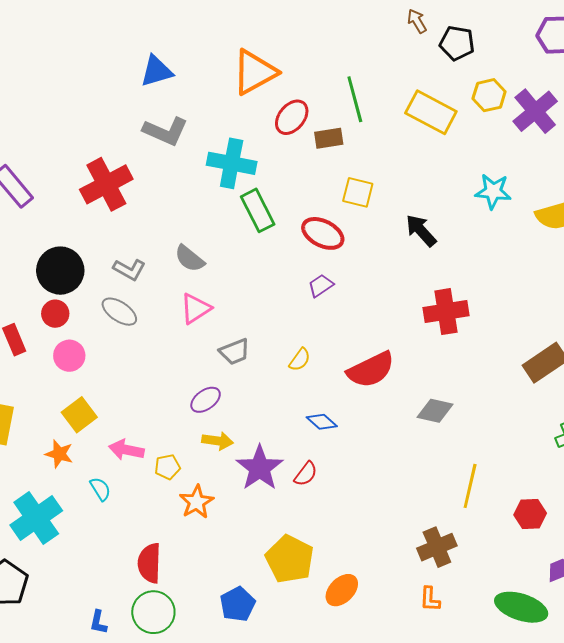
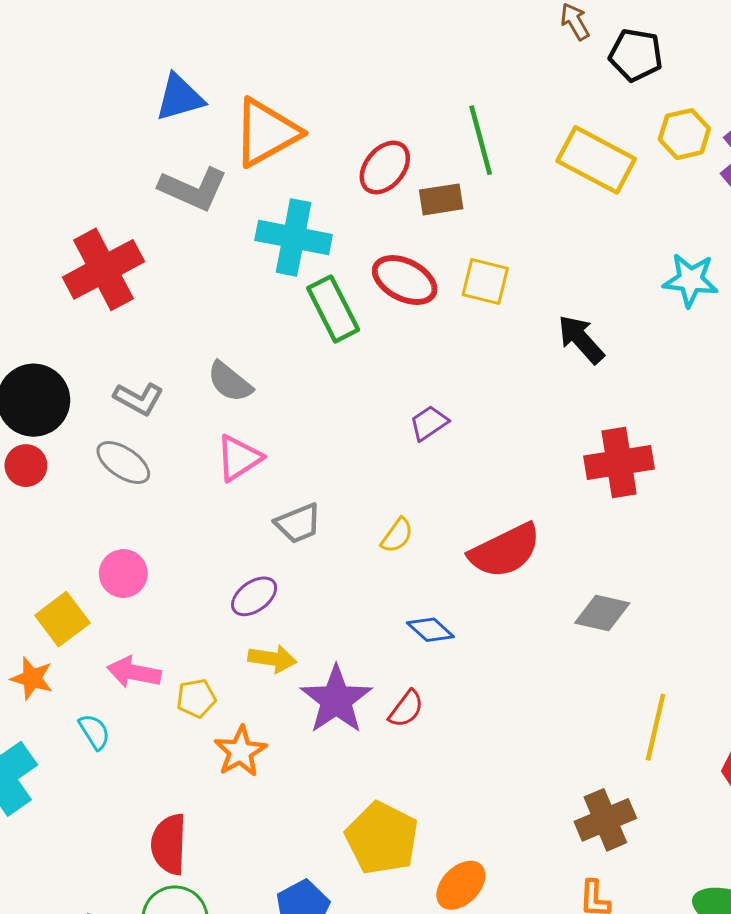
orange triangle: (255, 72) -> (266, 133), moved
red ellipse: (323, 233) -> (405, 280), moved
pink circle: (69, 356) -> (123, 574), moved

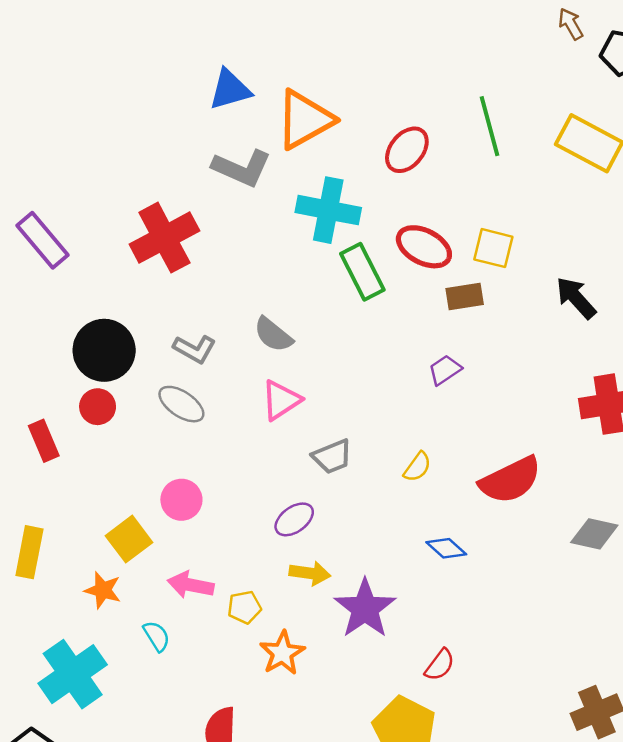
brown rectangle: (441, 199) -> (465, 297), moved
red semicircle: (406, 709) -> (440, 665), moved

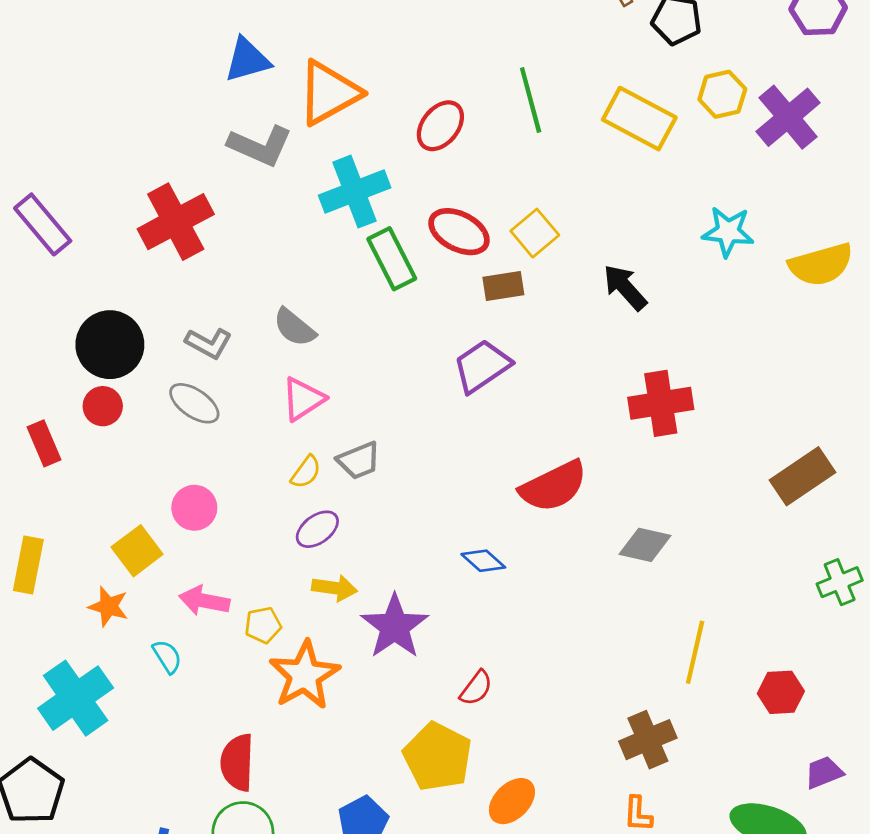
cyan cross: (328, 210) -> (355, 192), turned -32
yellow square: (493, 248) -> (535, 233), turned 36
purple trapezoid: (445, 370) -> (482, 366), size x1.6
yellow semicircle: (417, 467) -> (306, 472), moved
orange star: (282, 653) -> (304, 675), size x1.4

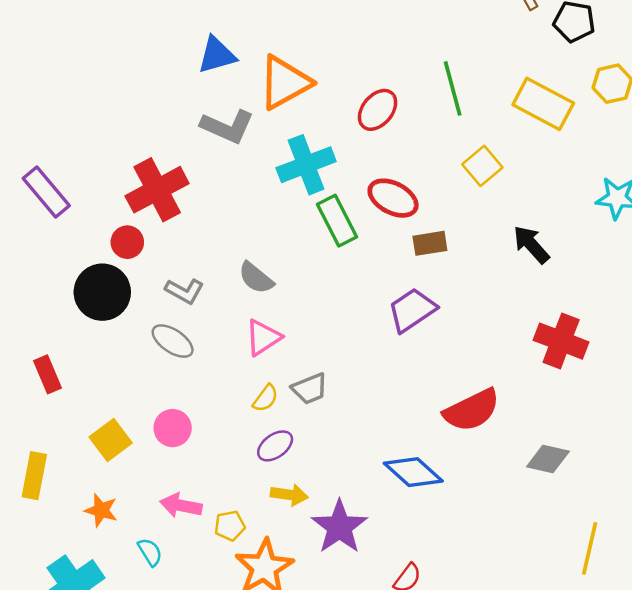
yellow square: (535, 233) -> (482, 166), moved
red cross: (661, 403) -> (561, 341), turned 30
red circle: (103, 406) -> (127, 242), moved
yellow square: (137, 551) -> (111, 440), moved
blue diamond: (483, 561) -> (413, 472), size x1.6

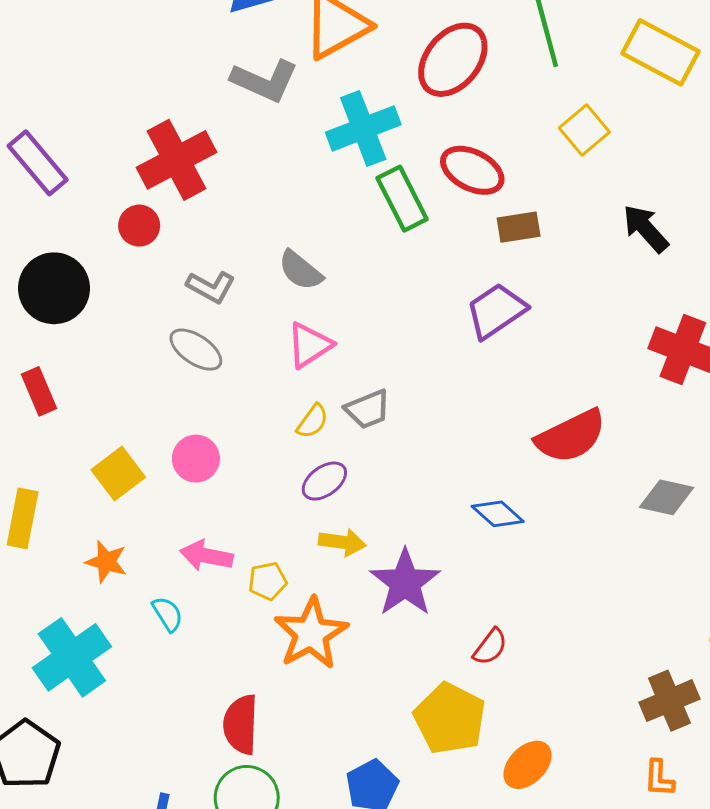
red ellipse: (378, 110) -> (453, 60), size x1.4
black circle: (102, 292) -> (54, 288), moved
blue diamond: (413, 472) -> (498, 514), size x0.7

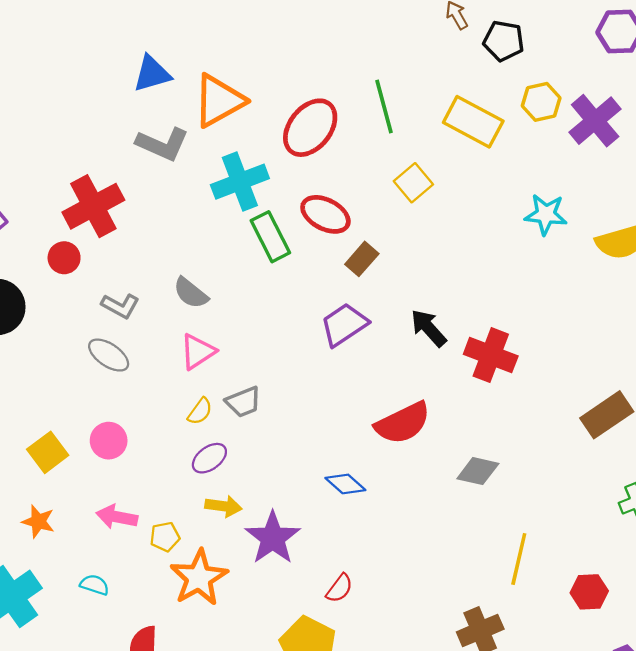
brown rectangle: (519, 227) -> (362, 259), turned -40
black arrow: (646, 229) -> (429, 328), moved
cyan semicircle: (168, 614) -> (95, 585), moved, turned -40

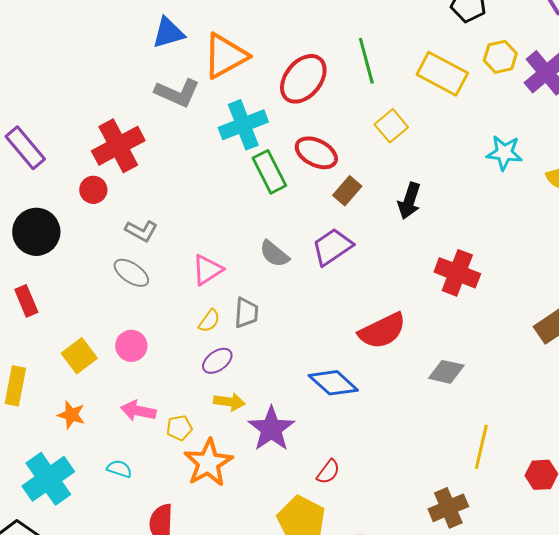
gray semicircle: (191, 293) -> (274, 254), moved
black arrow: (429, 328) -> (409, 201), moved, turned -120
gray trapezoid: (243, 402) -> (246, 313), turned -64
blue diamond: (345, 484) -> (333, 383), size x1.4

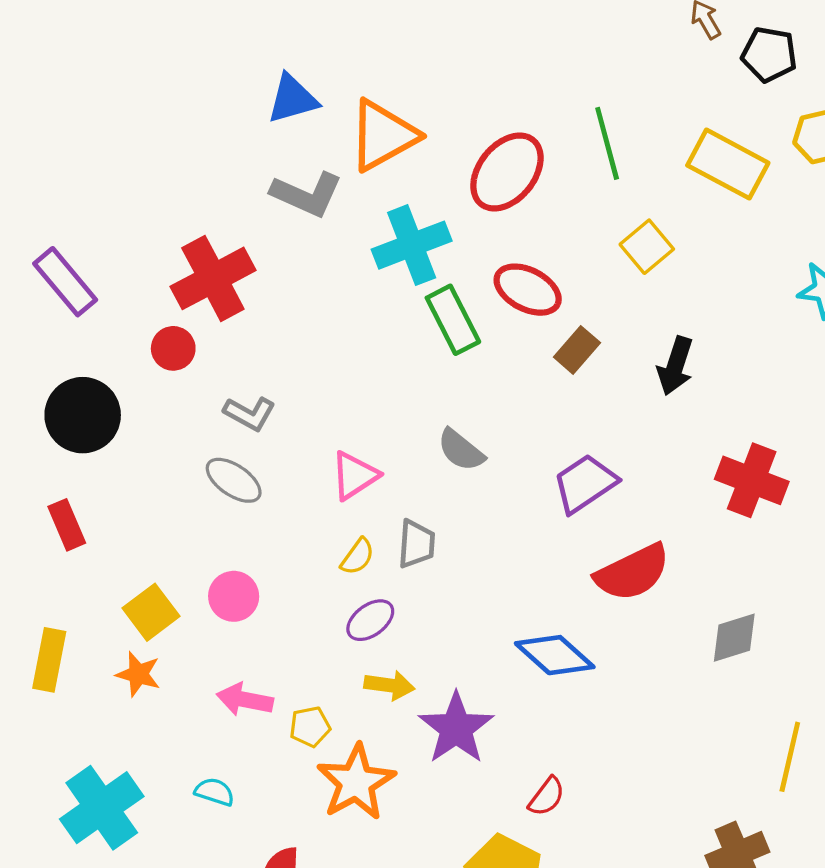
purple trapezoid: (332, 247) -> (585, 483), moved
gray diamond: (446, 372) -> (734, 638), turned -30
orange star: (71, 415) -> (138, 674), moved

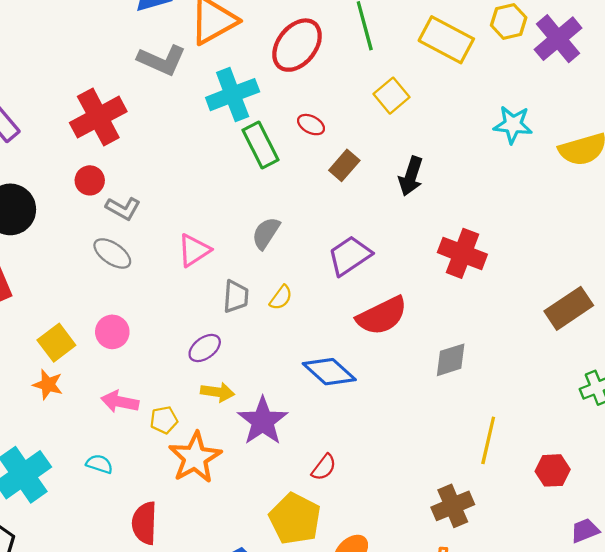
red ellipse: (528, 290) -> (311, 125), size x0.6
red circle: (173, 348) -> (90, 180), moved
gray semicircle: (461, 450) -> (266, 233), turned 84
yellow semicircle: (358, 557) -> (281, 298), moved

